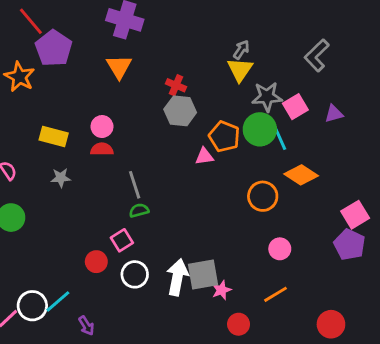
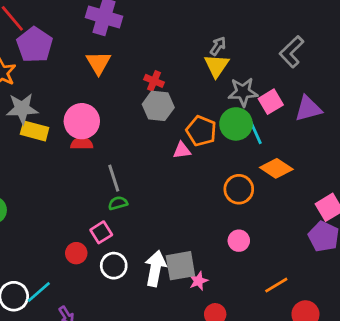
purple triangle: (334, 114) -> (308, 109), size x1.5
pink circle: (102, 127) -> (82, 121), size x1.6
gray star: (61, 178) -> (22, 109), moved, size x1.6
pink circle: (280, 249) -> (239, 241), moved
orange line: (276, 294) -> (276, 285), moved

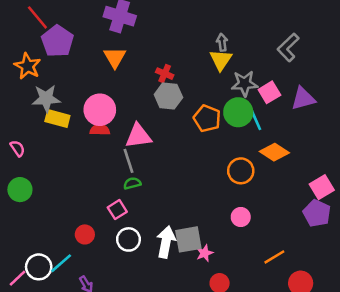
gray arrow: (218, 46) -> (222, 42), turned -42
pink triangle: (182, 150) -> (138, 136), moved, size x1.6
red circle: (76, 253) -> (85, 234), moved

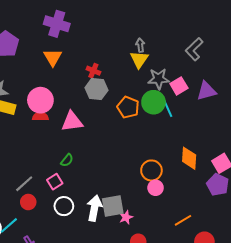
orange diamond: (274, 152) -> (189, 158), moved, turned 60
gray line: (128, 161) -> (24, 184), moved, turned 66
orange circle: (241, 171) -> (151, 170), moved
green semicircle: (132, 183) -> (67, 160), turned 144

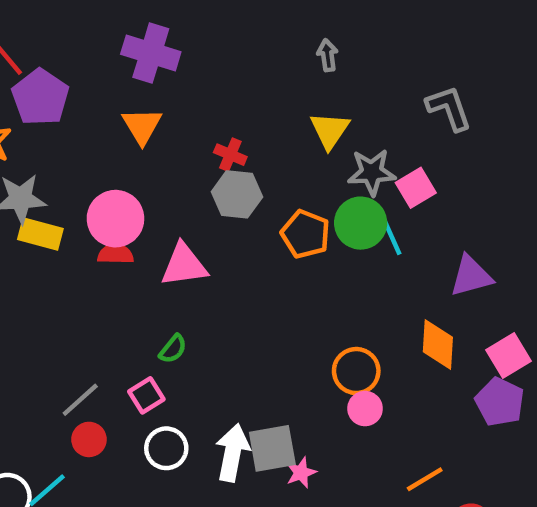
gray arrow: (140, 45) -> (327, 55), moved
gray L-shape: (194, 49) -> (449, 108), turned 115
purple triangle: (206, 91) -> (471, 276), moved

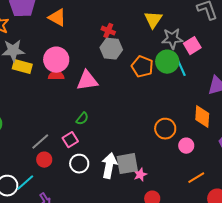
orange triangle: (142, 126) -> (57, 18), moved, turned -30
pink circle: (365, 409) -> (186, 146), moved

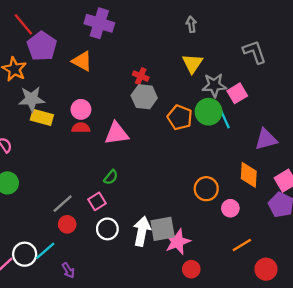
pink circle: (56, 60) -> (81, 109), size x0.7
pink star: (140, 175) -> (177, 242), size x1.6

